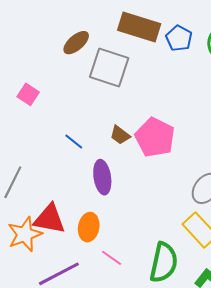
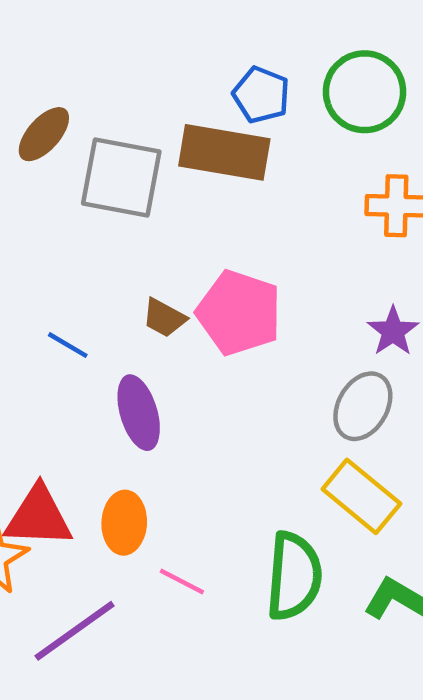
brown rectangle: (139, 27) -> (224, 152), moved

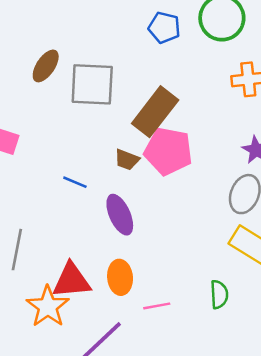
brown rectangle: (224, 152) -> (155, 112), moved, turned -54
green semicircle: (294, 576) -> (219, 294), size x0.6
pink line: (182, 582) -> (157, 306), turned -30

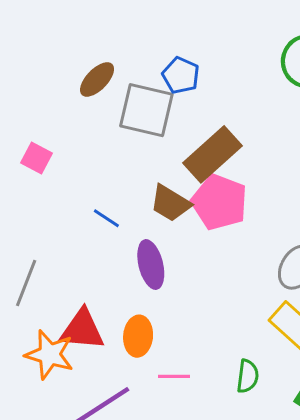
blue pentagon: (164, 28) -> (181, 75), moved
brown trapezoid: (127, 160) -> (170, 203), size x1.4
orange star: (48, 307) -> (49, 354), turned -30

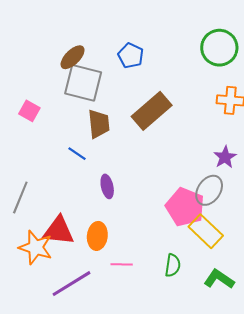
gray square: (146, 110) -> (83, 83), moved
pink pentagon: (219, 202) -> (185, 207), moved
brown trapezoid: (170, 203) -> (99, 124), moved, turned -128
purple ellipse: (151, 265) -> (107, 186), size x0.7

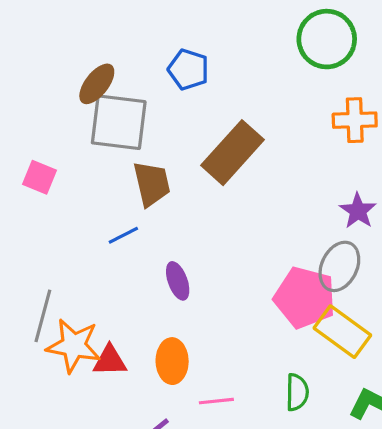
blue line: (77, 154) -> (123, 235), turned -54
red triangle: (59, 231) -> (110, 361), size x0.7
orange star: (36, 247) -> (74, 346), moved

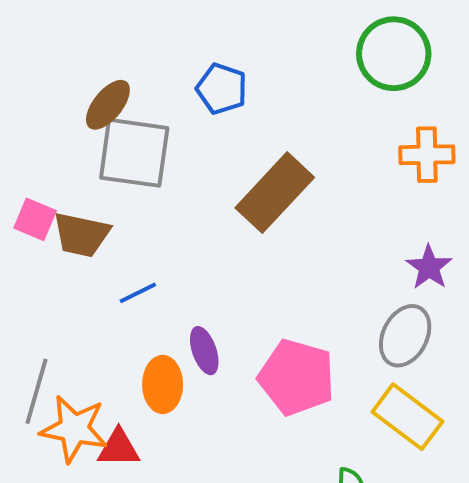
brown trapezoid: (152, 184) -> (81, 235), moved, turned 114
pink pentagon: (305, 298) -> (297, 377), moved
orange ellipse: (172, 361) -> (163, 384), moved

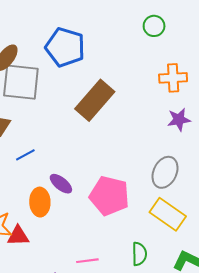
green circle: (394, 54) -> (154, 26), size x0.6
blue pentagon: (222, 89) -> (65, 47), size x1.5
purple star: (429, 267) -> (179, 120), moved, turned 30
purple ellipse: (204, 351) -> (61, 184), turned -30

